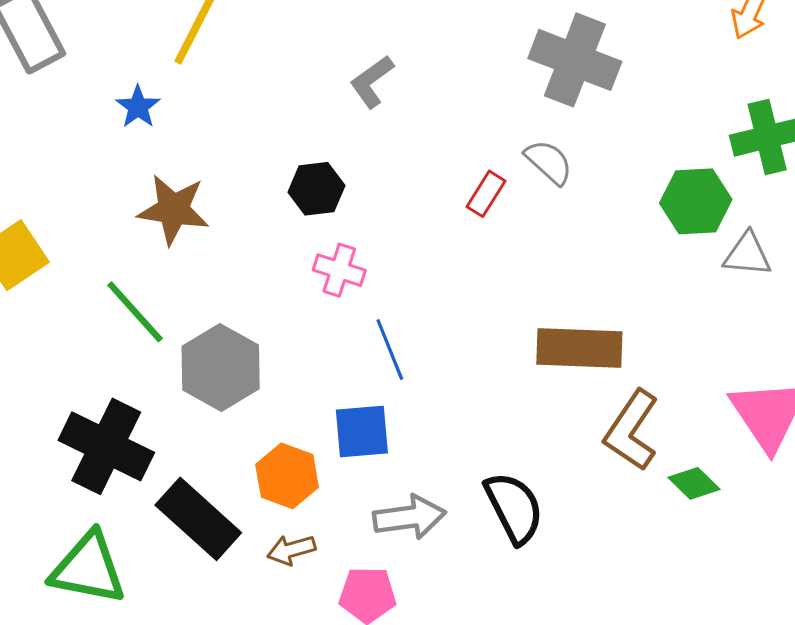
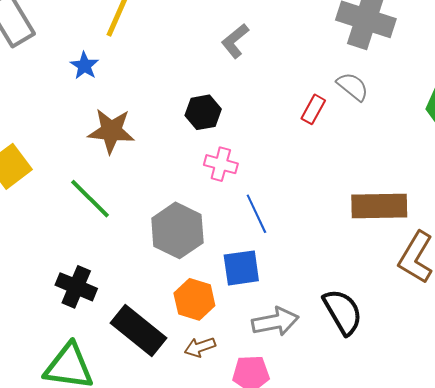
gray hexagon: (221, 368) -> (177, 230), moved
black cross: (106, 446) -> (76, 287), size x0.7

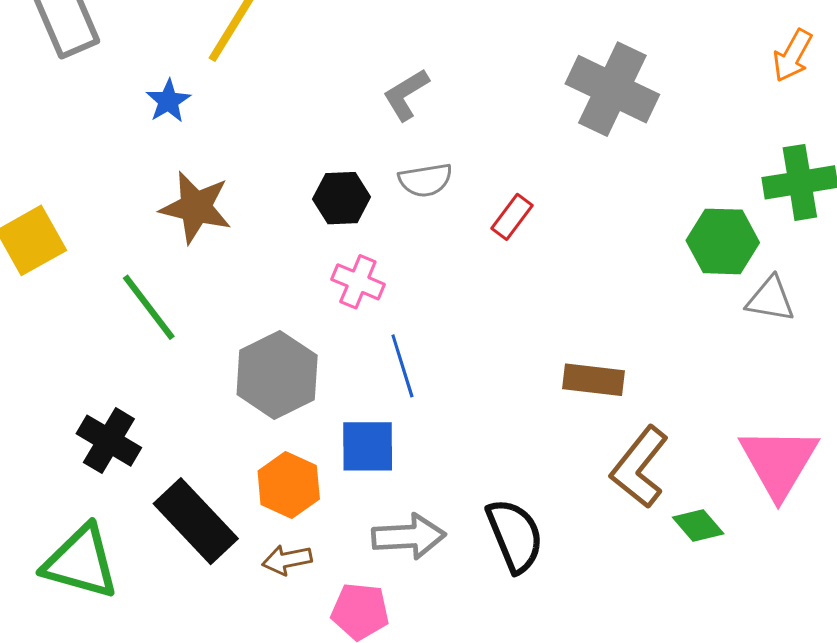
gray semicircle: (353, 87) -> (425, 180), moved, turned 124
brown rectangle: (379, 206) -> (594, 380), size x0.7

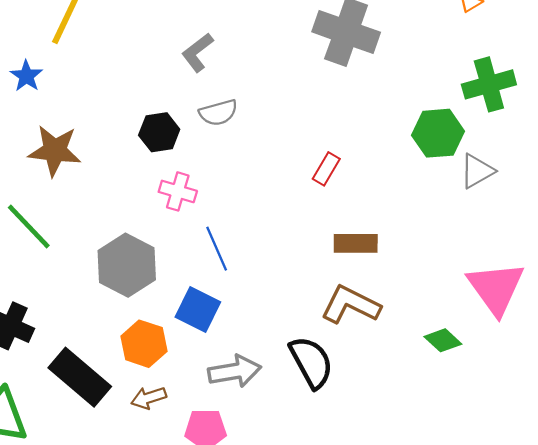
red rectangle: (512, 217) -> (326, 169), moved
gray triangle: (771, 299) -> (477, 171), turned -33
blue square: (368, 446) -> (198, 309), turned 33
brown L-shape: (639, 467) -> (351, 305), moved, turned 84

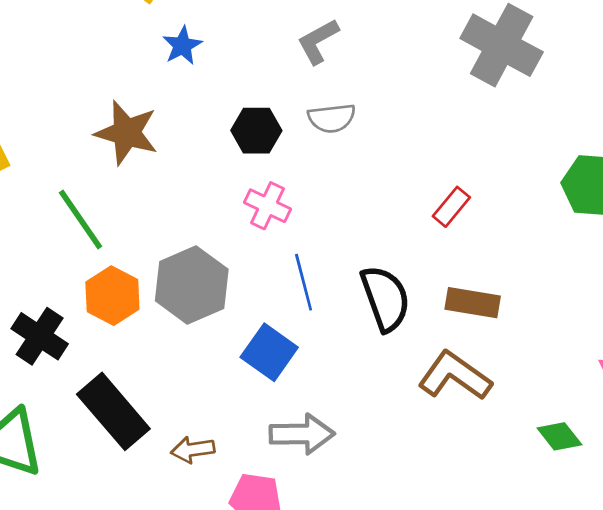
blue star: (26, 76) -> (182, 46), moved
orange hexagon: (144, 344) -> (112, 296), moved
black semicircle: (311, 362) -> (385, 298), moved

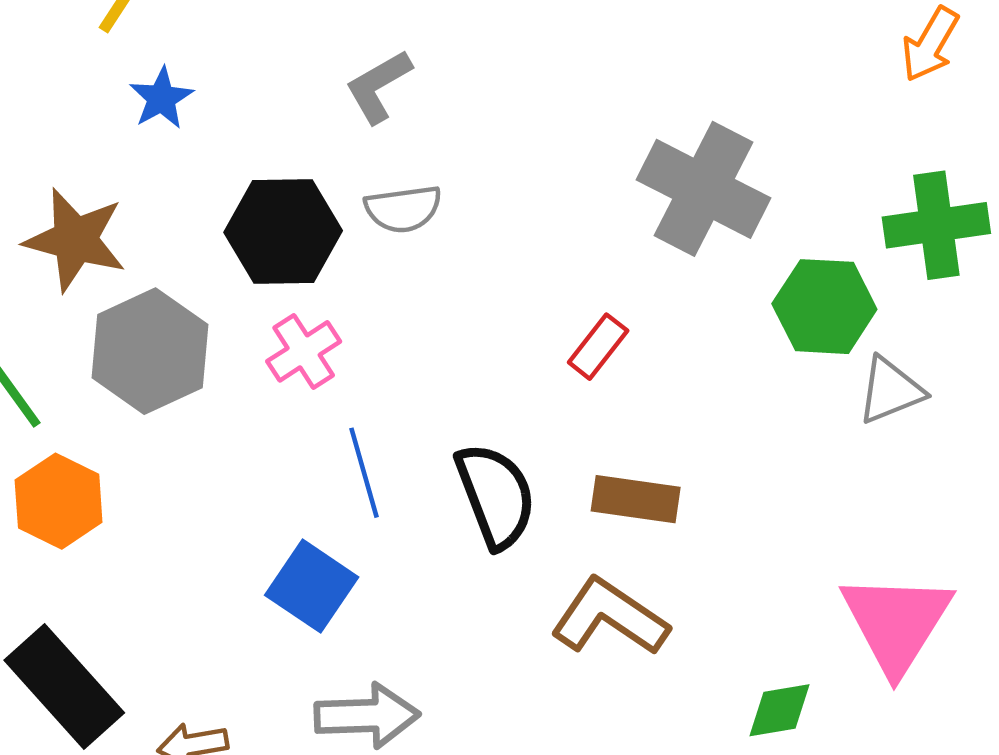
gray cross: (502, 45) -> (703, 189), moved
black hexagon: (256, 131) -> (283, 232), size x1.4
pink cross: (267, 206) -> (304, 351), turned 33
gray hexagon: (192, 285) -> (150, 351), moved
green diamond: (559, 436) -> (779, 710), turned -60

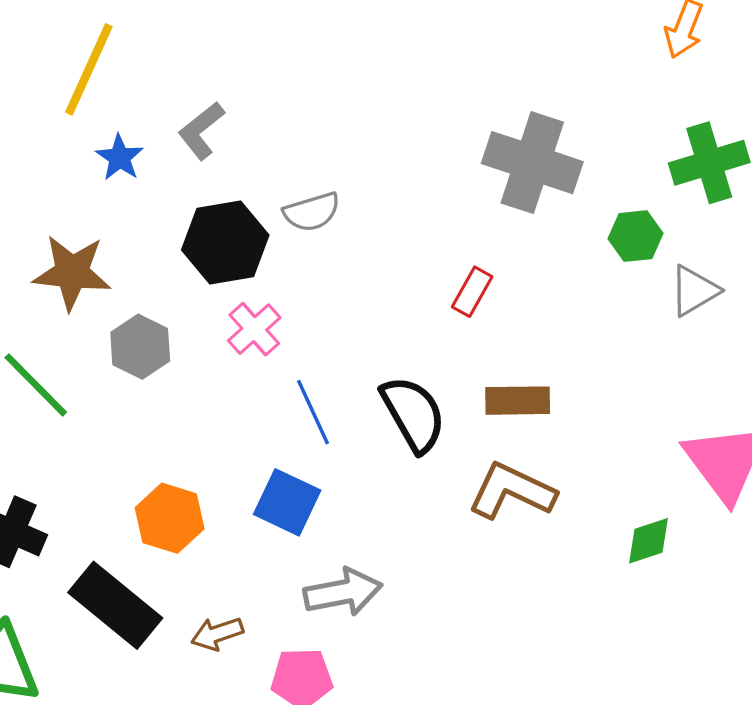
gray L-shape: (379, 86) -> (201, 131), moved
green hexagon: (824, 307) -> (636, 236), size x0.7
gray hexagon: (150, 351) -> (140, 347), size x0.7
orange hexagon: (59, 501) -> (170, 518), moved

